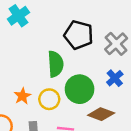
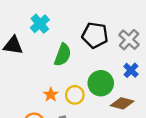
green semicircle: (56, 64) -> (63, 55), moved, turned 30

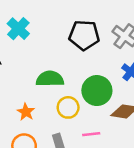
green semicircle: (63, 55) -> (50, 79), moved, turned -105
orange star: (51, 95) -> (26, 112), moved

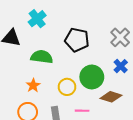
black pentagon: (84, 35) -> (77, 40), moved
green semicircle: (50, 79) -> (42, 57), moved

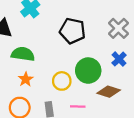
green semicircle: (42, 57) -> (23, 54), moved

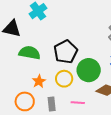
black pentagon: (72, 31) -> (66, 52), moved, turned 30
orange star: (26, 79) -> (39, 81), moved

